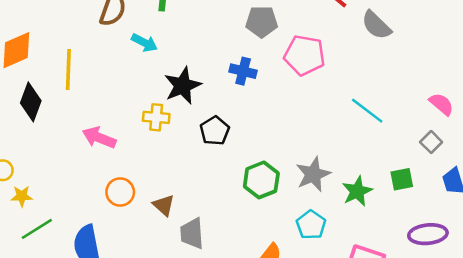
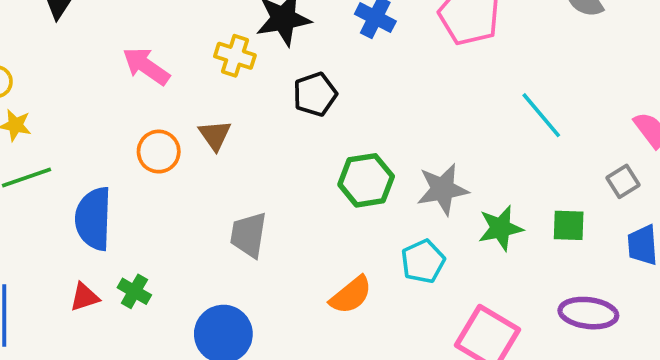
brown triangle: (164, 205) -> (215, 135), moved

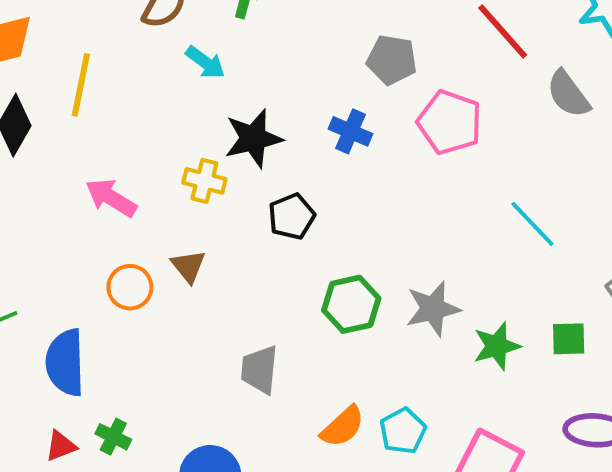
gray trapezoid: (248, 235) -> (259, 370), moved
cyan pentagon: (423, 261) -> (403, 431), moved

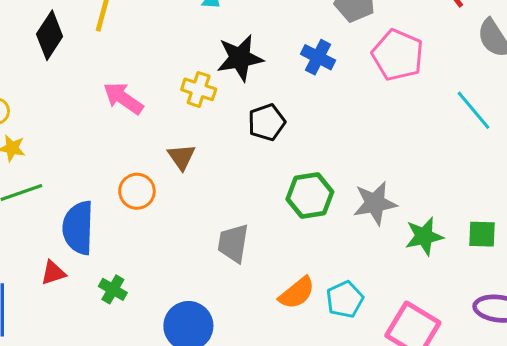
cyan line: (532, 224) -> (473, 110), moved
orange circle: (130, 287) -> (137, 191), moved
red triangle: (61, 446) -> (53, 273), moved

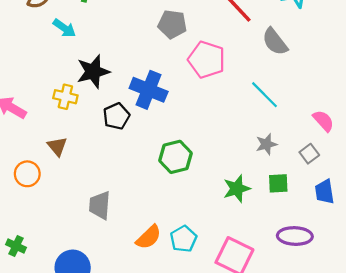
blue cross: (318, 57) -> (149, 90), moved, size x1.5
green hexagon: (310, 196) -> (175, 157), moved
gray star: (375, 203) -> (266, 144), moved, size x0.7

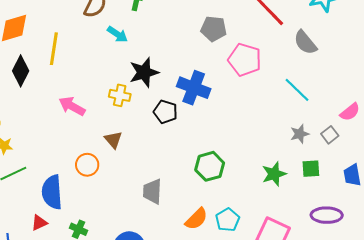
black pentagon: (116, 116) -> (165, 112), turned -30
pink semicircle: (323, 121) -> (350, 112), turned 95
gray square: (309, 154) -> (330, 135), moved
green hexagon: (175, 157) -> (210, 166), moved

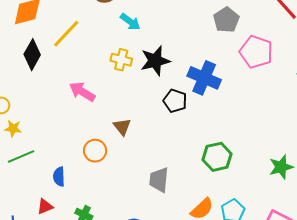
gray pentagon: (214, 29) -> (226, 20), turned 30
yellow line: (54, 49) -> (66, 34), turned 32
yellow cross: (120, 95) -> (121, 60), moved
blue semicircle: (52, 192) -> (59, 177), size x0.6

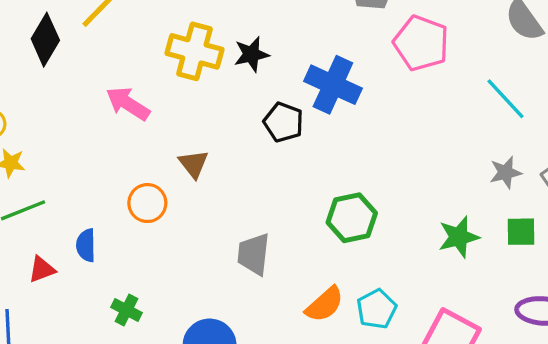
yellow cross: (121, 60) -> (194, 51), size x1.5
black star: (155, 61) -> (251, 54), size x0.7
red triangle: (45, 207) -> (42, 269), moved

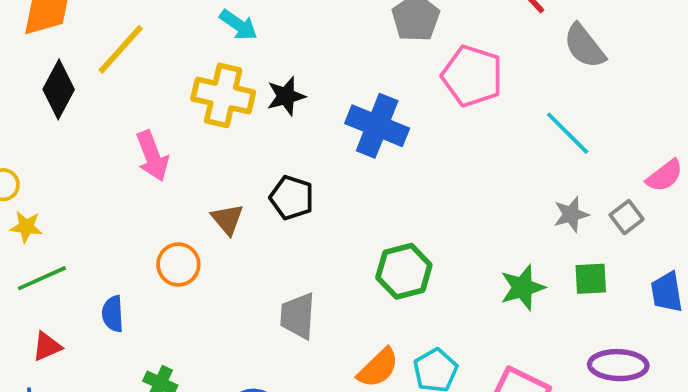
pink arrow: (128, 104) -> (152, 156), turned -141
black pentagon: (283, 122) -> (292, 198), moved
red triangle: (42, 269) -> (47, 346), moved

